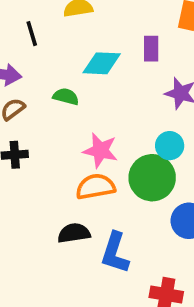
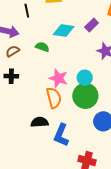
purple rectangle: (151, 49) -> (92, 25), turned 40
cyan circle: (170, 146) -> (85, 78), moved
orange semicircle: (95, 187) -> (54, 98), turned 80

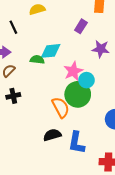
cyan diamond: (64, 31) -> (51, 51), moved
pink star: (58, 78) -> (73, 71), moved, turned -30
green circle: (85, 96) -> (78, 94), moved

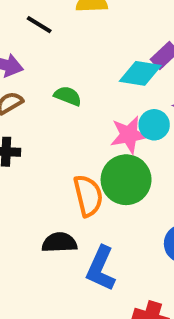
black line: (13, 27) -> (39, 25), turned -48
cyan diamond: (51, 51) -> (140, 73), moved
cyan circle: (86, 80) -> (154, 125), moved

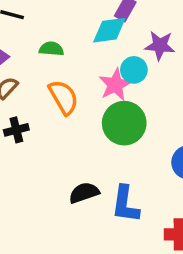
green semicircle: (68, 96) -> (51, 49), moved
orange semicircle: (88, 196) -> (64, 97), moved

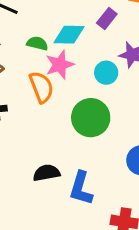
cyan diamond: (109, 30) -> (69, 35), moved
pink star: (115, 85) -> (60, 65), moved

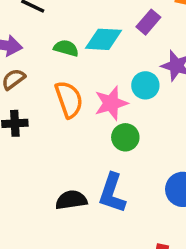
pink star: (60, 65) -> (111, 103), moved
green circle: (91, 118) -> (125, 137), size x0.6
blue L-shape: (81, 188) -> (112, 193), moved

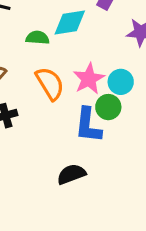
cyan circle: (145, 85) -> (121, 82), moved
blue L-shape: (112, 193) -> (88, 125), moved

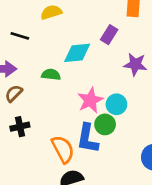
green semicircle: (37, 38) -> (51, 75), moved
orange semicircle: (50, 84) -> (63, 149), moved

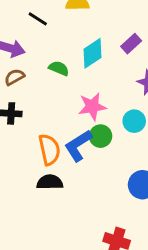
cyan diamond: (77, 53) -> (92, 53), turned -44
cyan circle: (116, 104) -> (134, 121), moved
blue L-shape: (88, 138) -> (78, 146), turned 32

